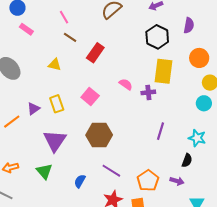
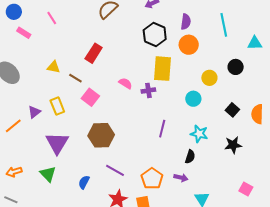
pink line: (64, 17) -> (52, 18), moved
brown line: (70, 37) -> (75, 78), moved
orange circle: (199, 58) -> (189, 45), moved
cyan circle: (204, 103) -> (193, 99), moved

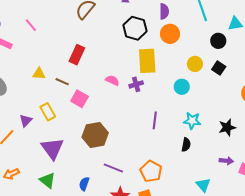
black circle: (236, 67) -> (218, 41), moved
black square: (232, 110) -> (219, 68), moved
orange arrow: (14, 172) -> (11, 174), moved
purple arrow: (181, 178) -> (226, 161), moved

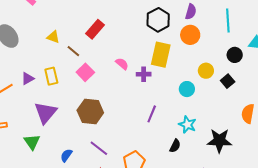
black star: (227, 127) -> (219, 141), size x1.4

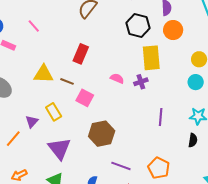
yellow triangle: (53, 37) -> (43, 74), size x1.5
cyan circle: (187, 89) -> (196, 82), moved

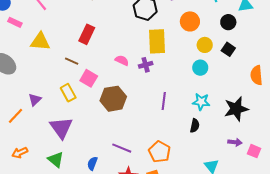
orange circle: (173, 30) -> (190, 21), moved
yellow triangle: (43, 74) -> (40, 42), moved
yellow rectangle: (54, 112) -> (68, 93), moved
brown hexagon: (102, 134) -> (113, 99), moved

